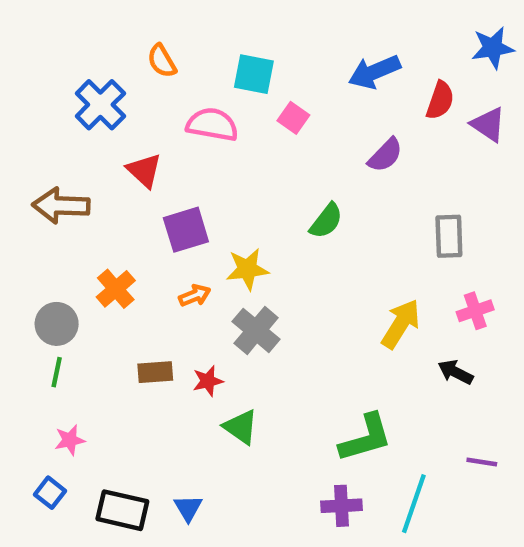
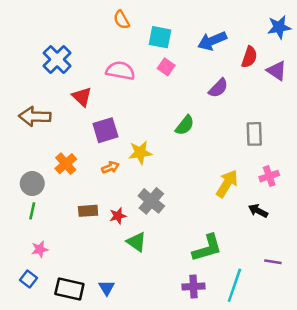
orange semicircle: (162, 61) -> (122, 20), moved
cyan square: (254, 74) -> (160, 37), moved
gray cross: (256, 330) -> (151, 201), moved

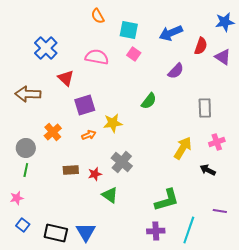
pink star: (40, 249) -> (17, 198), moved
blue triangle: (107, 288) -> (86, 232), size x1.5

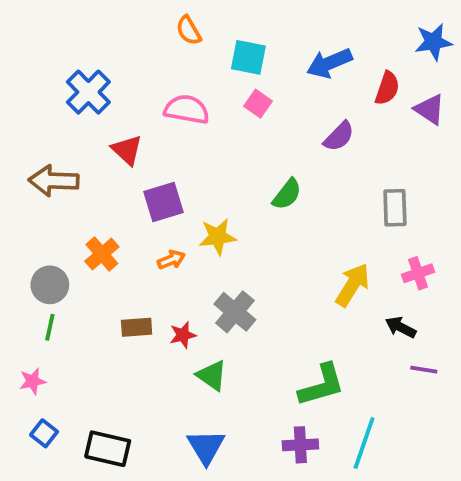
purple line: (220, 211) -> (424, 370), moved
blue triangle: (86, 232) -> (206, 447), moved

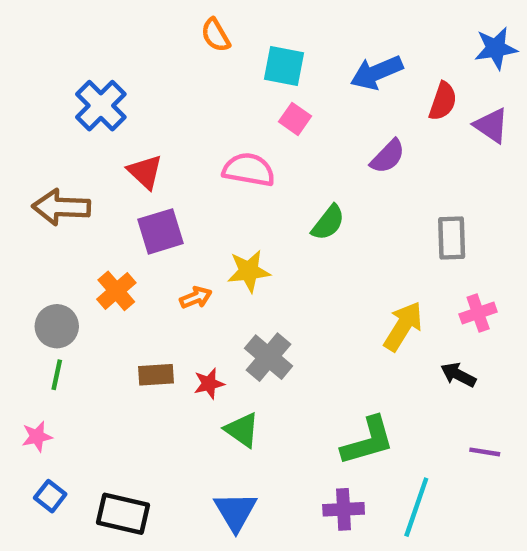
pink semicircle: (187, 109) -> (249, 170), moved
purple square: (164, 202) -> (160, 231), moved
purple line: (424, 370) -> (485, 452), moved

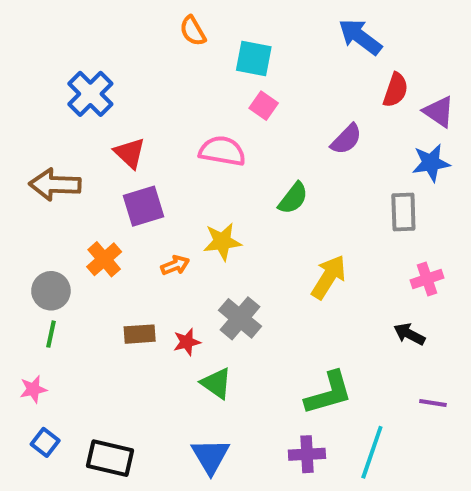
blue star: (496, 48) -> (431, 163), moved
blue arrow: (377, 73) -> (360, 37), moved, turned 60
yellow arrow: (403, 326) -> (329, 277), moved

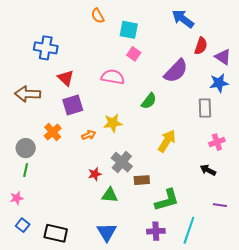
blue cross: (90, 94) -> (46, 48), turned -35
purple semicircle: (346, 139) -> (176, 71), size x1.5
brown rectangle: (140, 334) -> (142, 180), moved
green triangle: (216, 383) -> (110, 195), turned -30

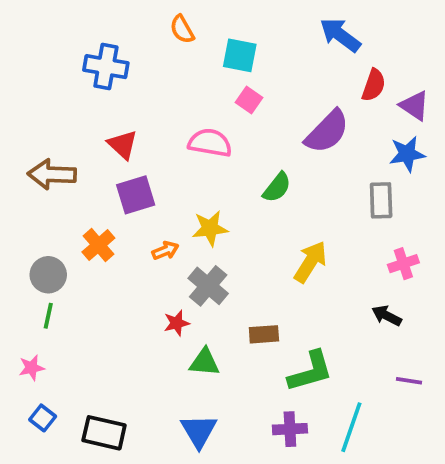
blue cross: (46, 48) -> (106, 67), moved
gray cross: (122, 162) -> (208, 286), moved

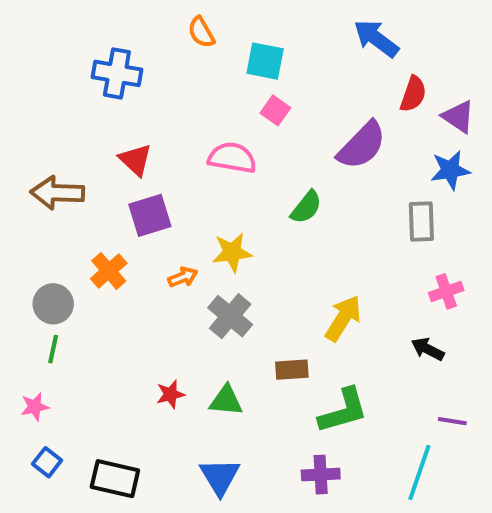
yellow arrow: (310, 262) -> (343, 318), moved
red star: (177, 323) -> (170, 394), moved
cyan line: (351, 427) -> (419, 473), moved

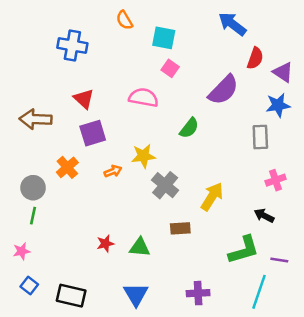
gray cross: (230, 316) -> (165, 185), moved
green L-shape: (343, 411) -> (244, 250), moved

